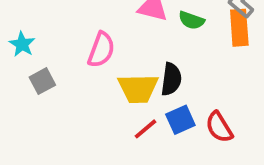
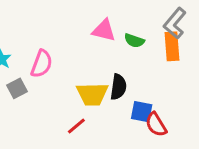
pink semicircle: (101, 50) -> (42, 64), moved
blue square: (180, 120) -> (142, 112), moved, turned 35
red line: (145, 129) -> (76, 126), moved

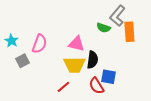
gray L-shape: (175, 23) -> (117, 16), moved
pink triangle: (104, 30) -> (76, 44), moved
red semicircle: (156, 125) -> (96, 86), moved

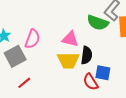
green semicircle: (103, 28) -> (98, 23), size x1.5
gray square: (22, 61) -> (15, 56), size x1.5
red line: (63, 87) -> (24, 83), moved

